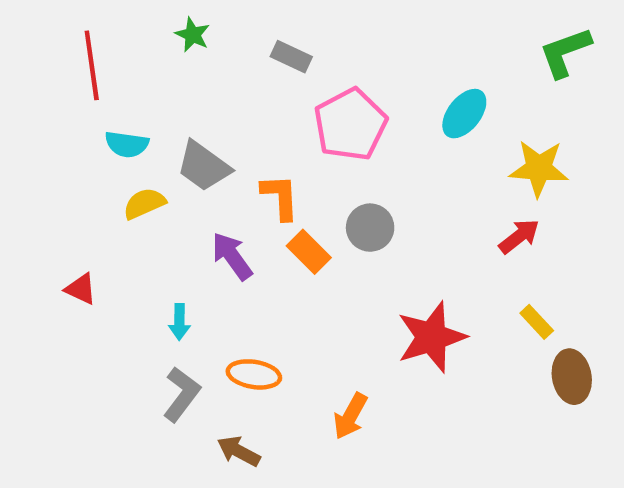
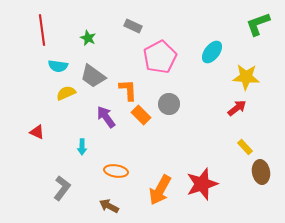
green star: (193, 35) -> (88, 38), moved
red star: (431, 337) -> (202, 184), moved
gray L-shape: (182, 394) -> (62, 188), moved
orange arrow: (350, 416) -> (160, 190), size x1.4

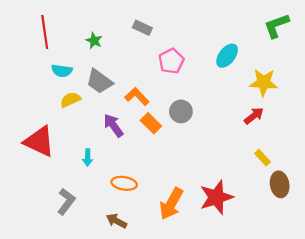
pink pentagon: (160, 57) -> (171, 61), size x0.7
orange L-shape: (128, 90) -> (137, 96), turned -40
red triangle: (37, 132) -> (39, 141), size x2.0

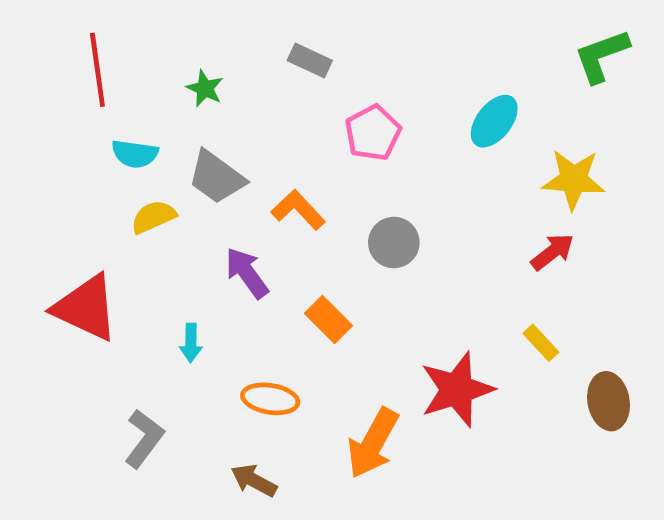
orange rectangle: (151, 123) -> (328, 320), moved
yellow rectangle: (262, 158) -> (541, 343), moved
red star: (216, 197) -> (457, 390), moved

